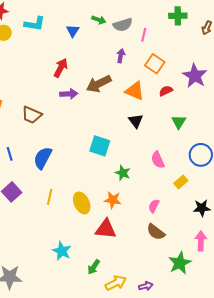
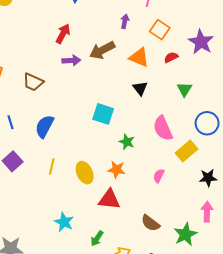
pink semicircle: (158, 160) -> (163, 128), size x1.4
yellow rectangle: (181, 182) -> (186, 151), size x1.5
brown semicircle: (156, 232) -> (150, 223), moved

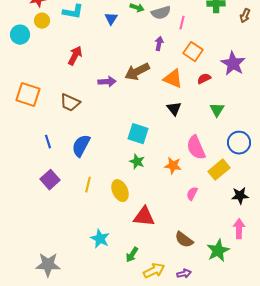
red arrow: (63, 34) -> (75, 56), moved
green star: (127, 142) -> (137, 162), moved
orange star: (117, 170) -> (173, 166), moved

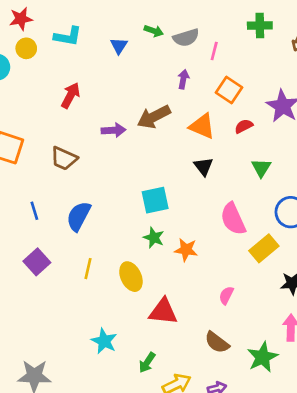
cyan square: (138, 134) -> (155, 200), turned -30
orange star: (173, 166) -> (186, 250), moved
pink semicircle: (192, 194) -> (226, 295), moved

